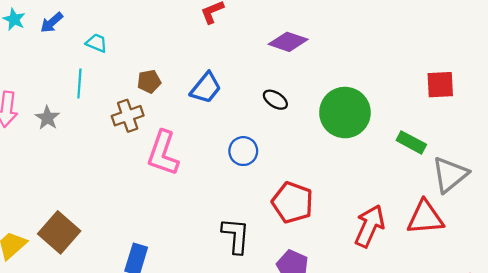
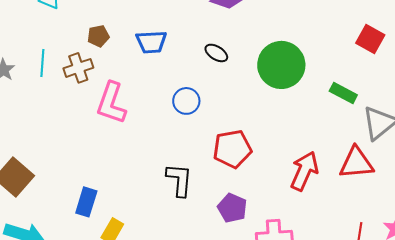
cyan line: (79, 84) -> (42, 63), moved
red square: (440, 85) -> (370, 39), turned 32
blue trapezoid: (206, 88) -> (151, 42), turned 48
red pentagon: (292, 202) -> (232, 149), turned -30

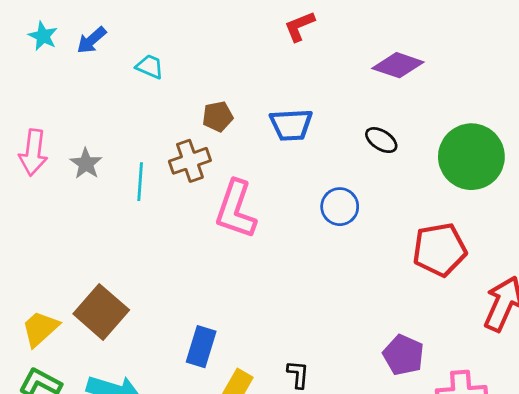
cyan line: (42, 63) -> (140, 182), moved
red pentagon: (232, 149) -> (440, 250), moved
black L-shape: (179, 180) -> (298, 374), moved, size x0.6

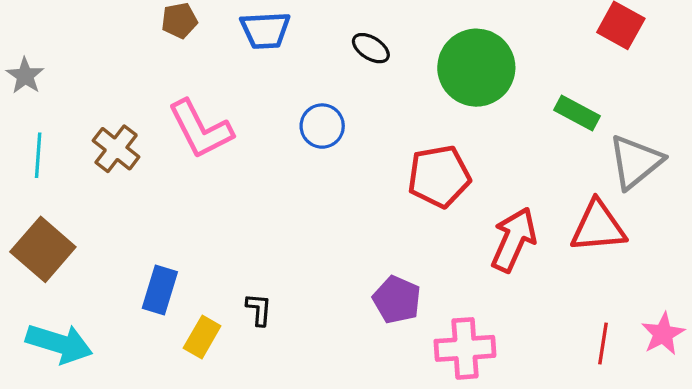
brown cross: (190, 161) -> (116, 149), moved, turned -33
cyan line: (140, 182) -> (38, 155), moved
pink L-shape: (236, 209) -> (200, 129), turned -46
black L-shape: (298, 374) -> (259, 309), moved

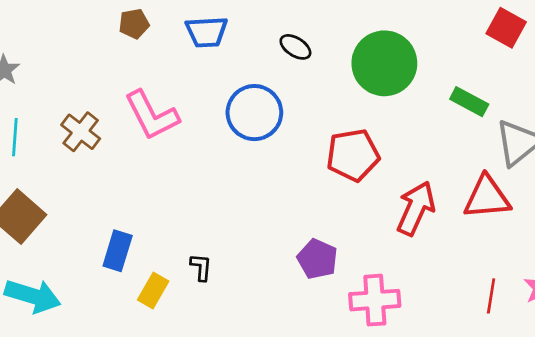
blue circle: (322, 126) -> (254, 113), size x1.5

